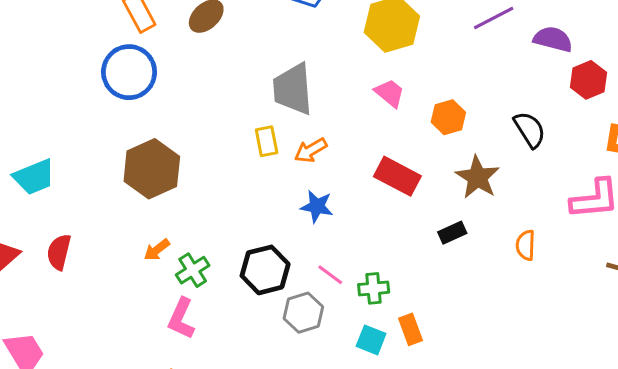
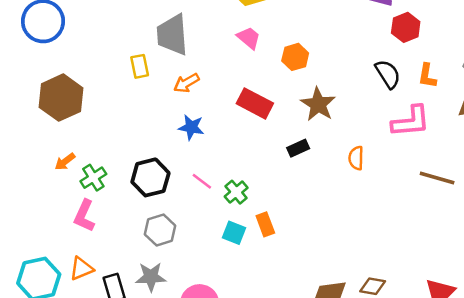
black semicircle: (530, 130) -> (388, 74), moved
yellow rectangle: (267, 141) -> (140, 66), moved
green cross: (374, 288) -> (236, 192), turned -35
gray hexagon: (303, 313) -> (160, 230), moved

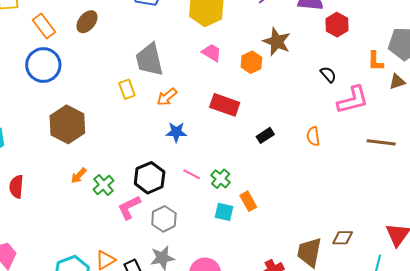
black semicircle: (388, 74) -> (328, 74), moved, size x0.7
orange L-shape: (427, 76) -> (375, 61), moved
brown star: (318, 104) -> (277, 42), moved
pink L-shape: (84, 216) -> (129, 207), moved, turned 48

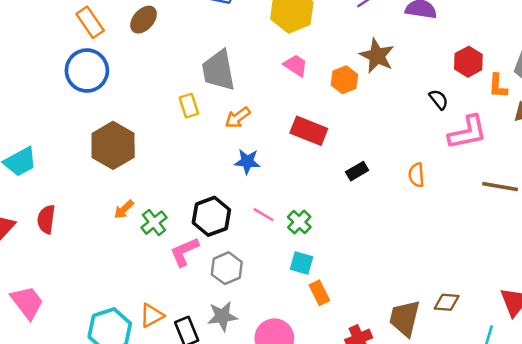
red hexagon: (337, 25) -> (468, 62), moved
orange rectangle: (248, 201) -> (319, 293), moved

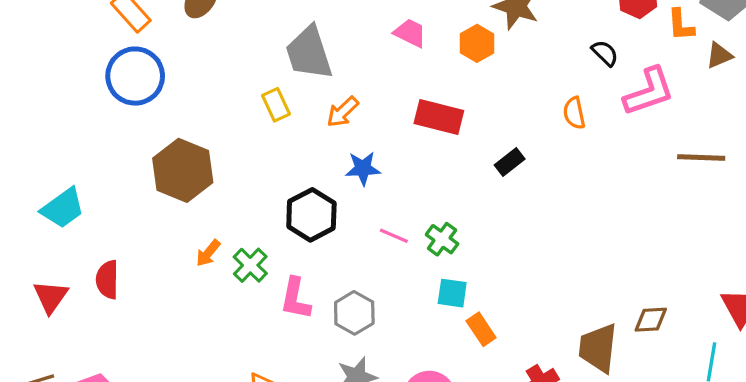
orange semicircle: (416, 175) -> (574, 113), moved
black hexagon: (211, 216) -> (311, 215), moved
pink L-shape: (184, 252) -> (295, 299), turned -48

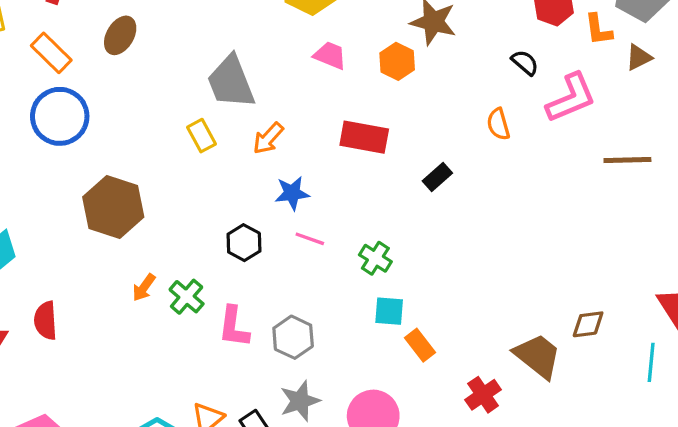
black hexagon: (311, 215) -> (244, 243), size x0.7
pink line: (394, 236) -> (310, 239), moved
brown trapezoid: (598, 348) -> (538, 356), turned 126

